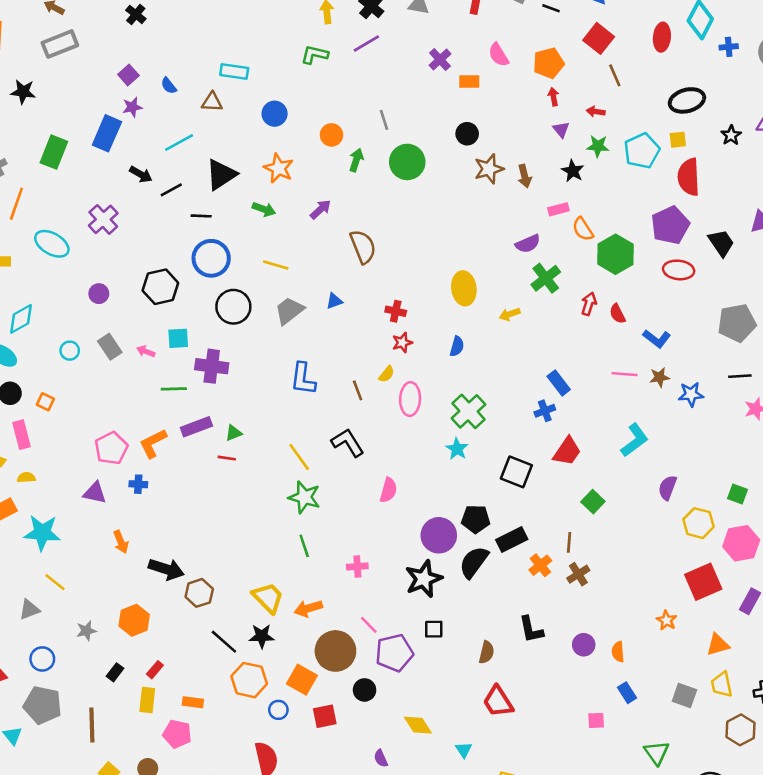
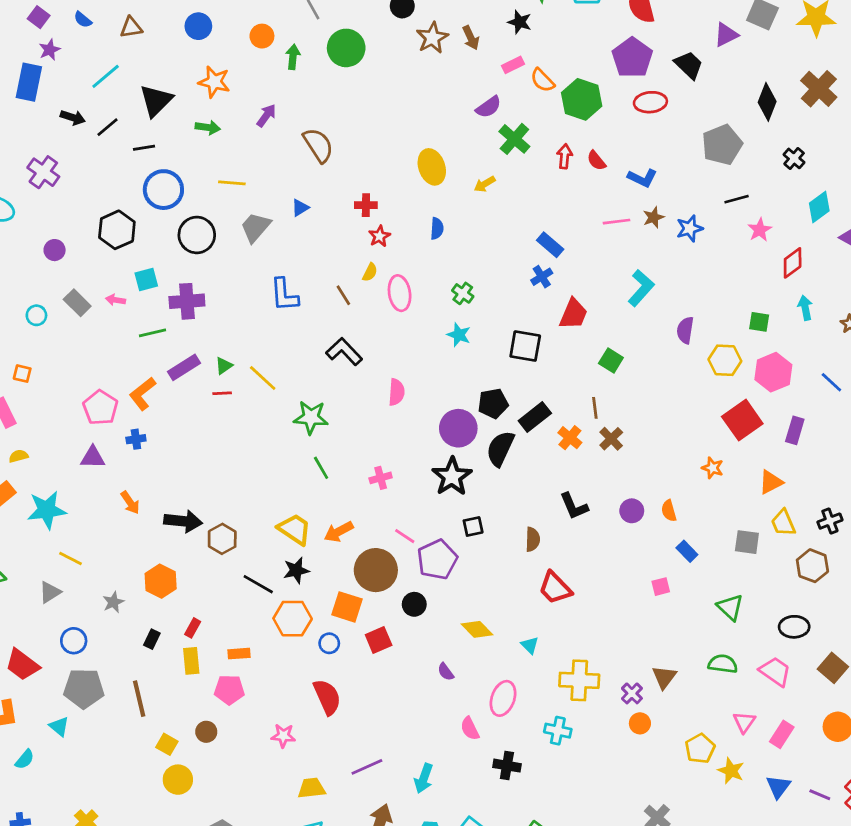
green cross: (468, 411) -> (463, 293), size x0.6
yellow line: (299, 457) -> (263, 378), moved

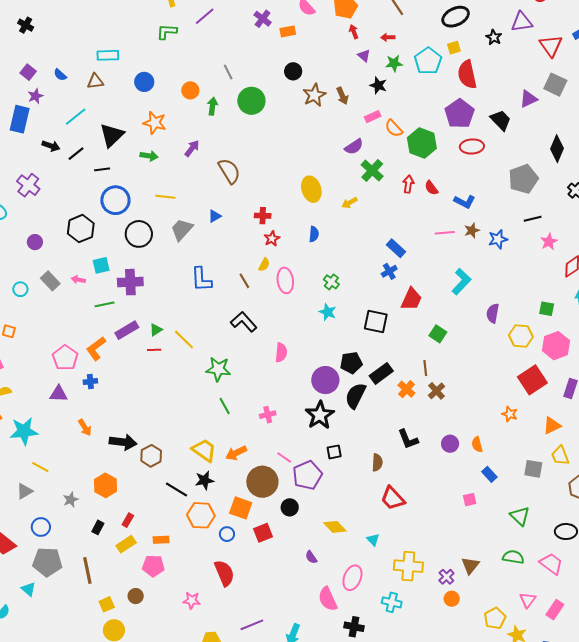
yellow rectangle: (191, 661) -> (126, 544), turned 60
pink semicircle: (470, 729) -> (328, 599), size x1.4
yellow square: (167, 744) -> (107, 604), turned 35

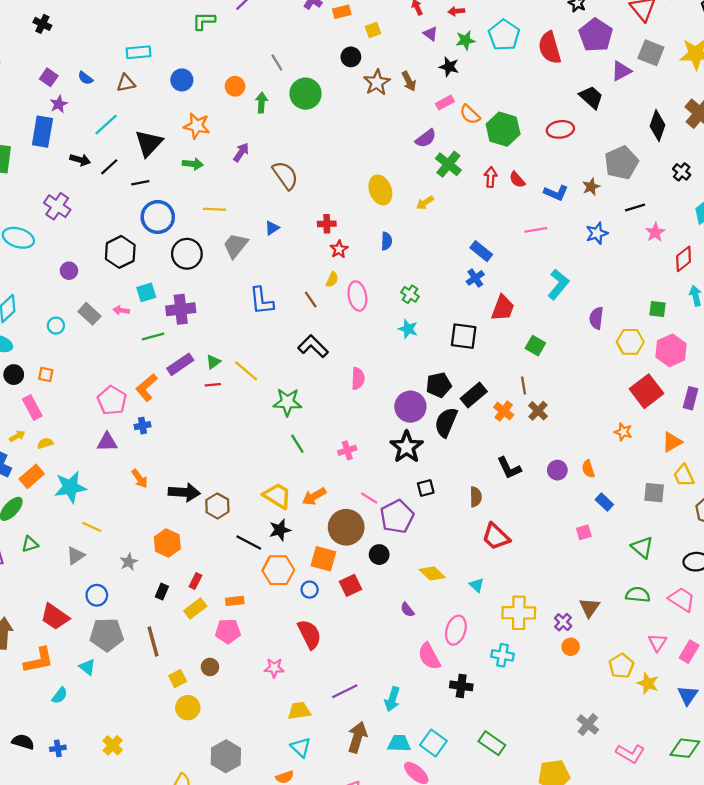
yellow square: (454, 48) -> (373, 30), moved
purple pentagon: (460, 114) -> (596, 35), moved
brown star: (472, 230) -> (591, 187), moved

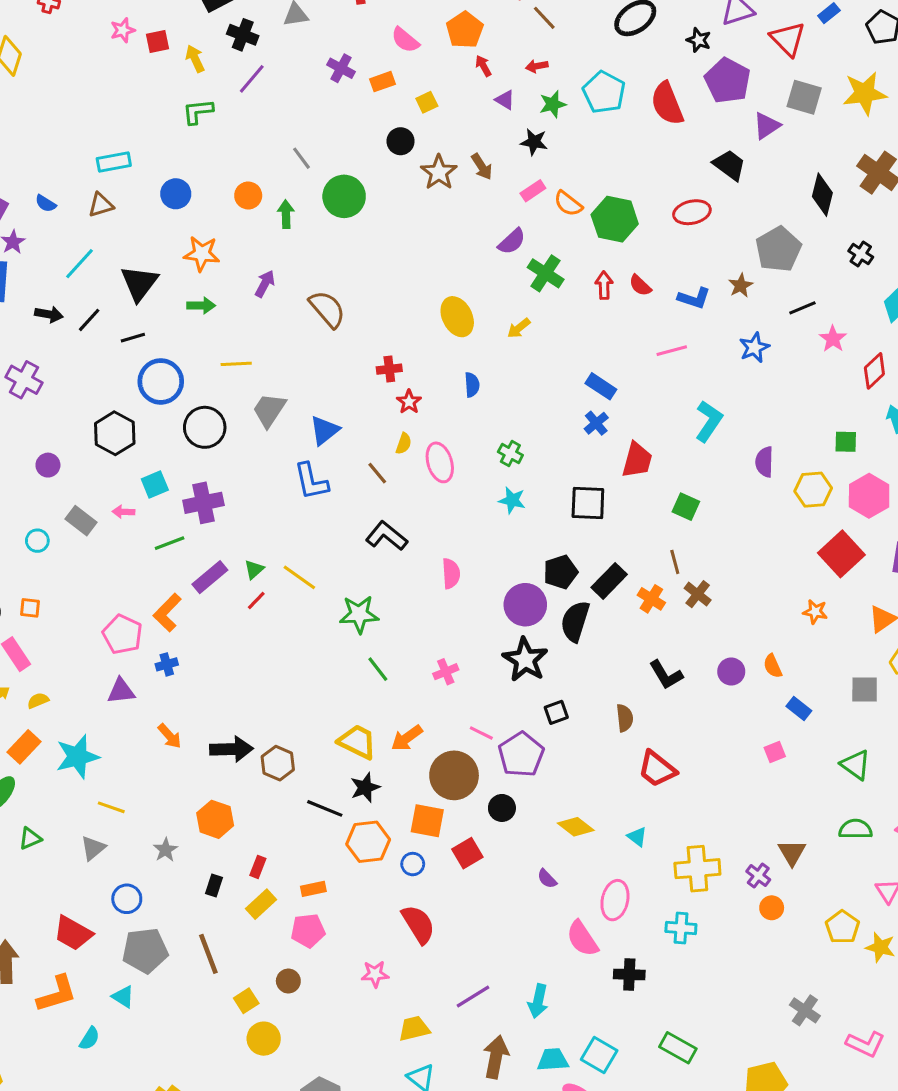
blue triangle: (272, 228) -> (324, 430), moved, size x1.5
red line: (213, 385) -> (256, 601), turned -35

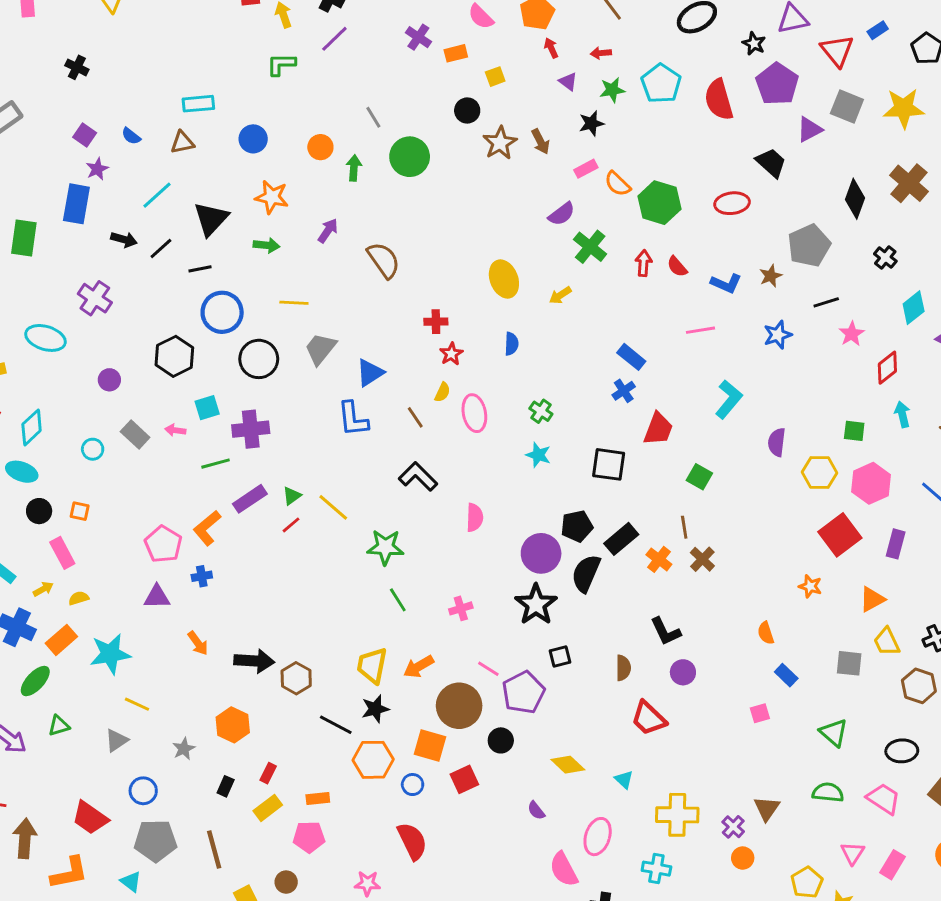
black star: (534, 142) -> (591, 123), turned -30
purple circle: (731, 672) -> (683, 672), moved
yellow trapezoid: (357, 742) -> (372, 666), turned -111

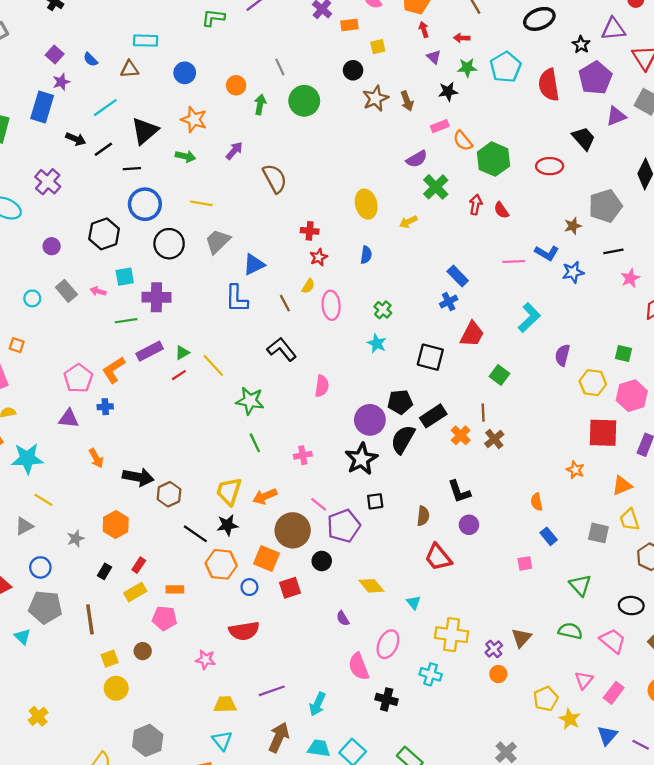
blue L-shape: (726, 283) -> (547, 253), moved
red square: (840, 535) -> (603, 433), turned 32
red semicircle: (412, 841) -> (244, 631), turned 100

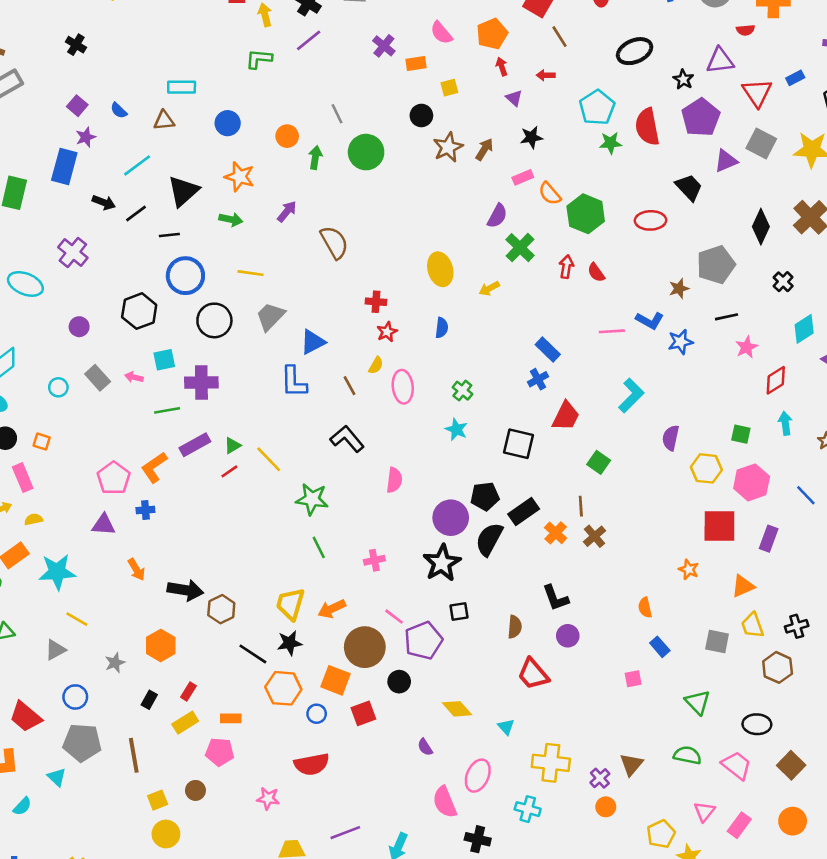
green star: (467, 68) -> (611, 143), moved
brown arrow: (407, 101) -> (484, 149), turned -126
purple semicircle: (417, 159) -> (497, 216), turned -30

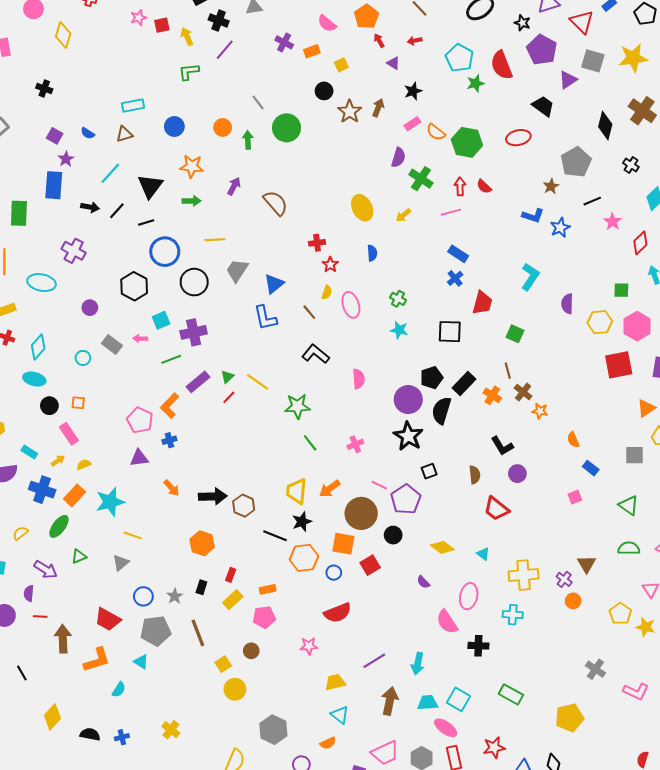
pink line: (612, 331) -> (451, 212), moved
orange star: (689, 569) -> (540, 411), moved
gray star: (115, 663) -> (175, 596), moved

